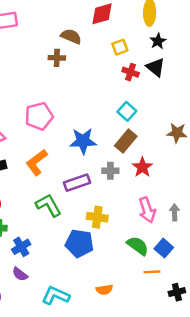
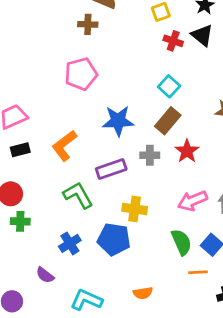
pink pentagon: (39, 116) -> (81, 74), moved
pink arrow: (147, 210) -> (192, 201), turned 85
green semicircle: (138, 246) -> (181, 242), turned 30
blue cross: (21, 247) -> (70, 243), moved

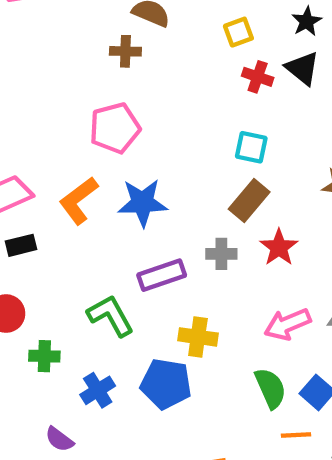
cyan square: (169, 86) -> (251, 147), turned -30
blue star: (118, 121) -> (142, 203), moved
orange L-shape: (64, 146) -> (79, 201), moved
green cross: (20, 221) -> (44, 356), moved

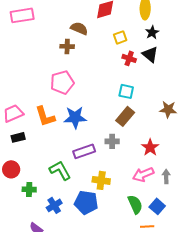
orange L-shape: (79, 201) -> (45, 116), turned -70
red star: (279, 247) -> (150, 147), moved

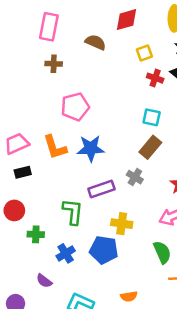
pink rectangle: (22, 15) -> (49, 27), moved, turned -70
brown cross: (67, 46) -> (54, 64), moved
gray cross: (112, 141) -> (135, 177), turned 32
green L-shape: (60, 170) -> (73, 212), turned 35

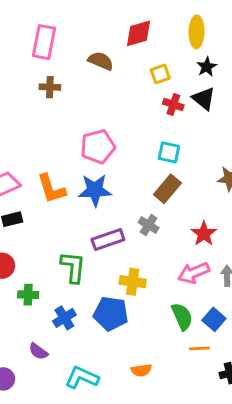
pink pentagon: (75, 107) -> (98, 147), moved

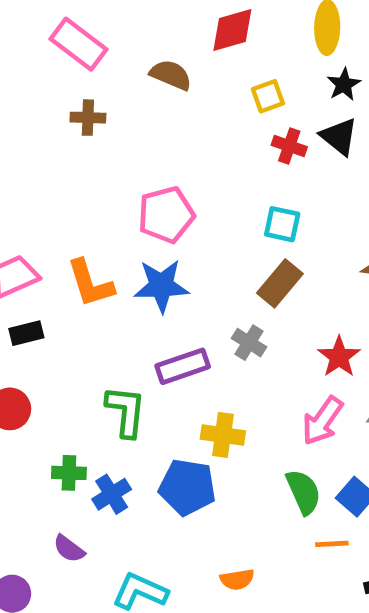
pink rectangle: (44, 42) -> (78, 44), turned -64
pink arrow: (194, 273) -> (322, 421), turned -32
green cross: (28, 295) -> (69, 473), moved

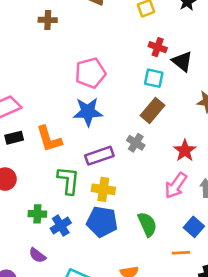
black triangle: (339, 137) -> (182, 61), moved
red cross: (289, 146) -> (158, 47), moved
orange L-shape: (90, 283) -> (49, 139), moved
yellow cross: (223, 435) -> (103, 189), moved
green semicircle: (303, 492) -> (147, 224), moved

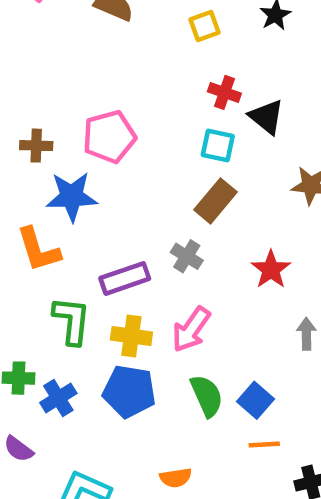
brown cross: (48, 20) -> (36, 146), moved
blue star: (88, 112) -> (72, 197), moved
pink arrow: (176, 185) -> (191, 329), moved
blue square: (194, 227) -> (255, 400), moved

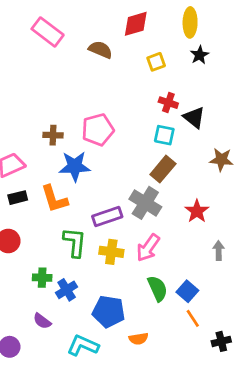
gray cross: (187, 256) -> (145, 203), size x1.6
blue pentagon: (129, 391) -> (109, 312), moved
orange line: (264, 444) -> (193, 318), turned 60

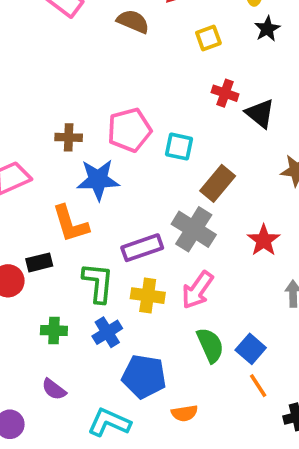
cyan square: (164, 135) -> (179, 147), moved
black rectangle: (18, 198) -> (39, 262), moved
blue cross: (67, 290) -> (107, 332), moved

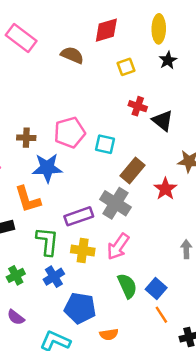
red star: (264, 240) -> (165, 189), moved
green cross: (54, 330) -> (16, 275), turned -30

